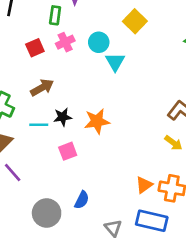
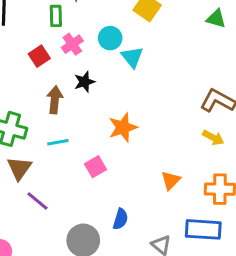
brown arrow: (42, 88) -> (55, 100), turned -45
black star: (63, 117) -> (84, 82), moved
orange triangle: (144, 185) -> (171, 180), moved

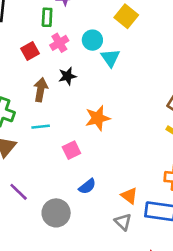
orange triangle: (171, 180) -> (129, 196), moved, turned -42
purple line: (37, 201) -> (19, 192), moved
blue semicircle: (120, 219) -> (87, 186), moved, turned 30

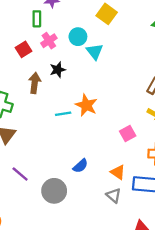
orange star: (98, 118) -> (86, 105), turned -30
cyan line: (41, 127) -> (63, 114), moved
pink square: (71, 150) -> (128, 134), moved

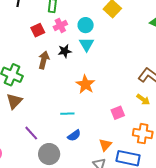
cyan triangle: (95, 51) -> (87, 44), moved
cyan line: (63, 114) -> (67, 114), moved
orange triangle: (118, 172) -> (105, 145), turned 32
purple line: (20, 174) -> (31, 133), moved

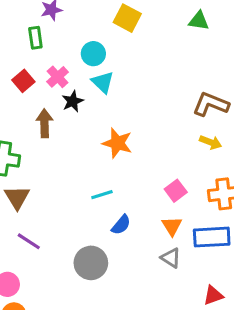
pink cross: (60, 25) -> (58, 77), moved
pink square: (118, 113) -> (176, 191), moved
purple line: (31, 133) -> (29, 241), moved

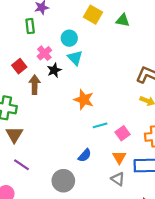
green triangle: (199, 21) -> (123, 20), moved
red square: (23, 81) -> (19, 66), moved
cyan line: (102, 195) -> (100, 125), moved

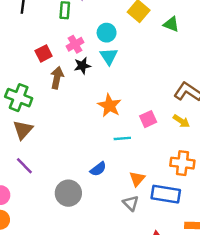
pink square: (123, 133) -> (148, 119), moved

